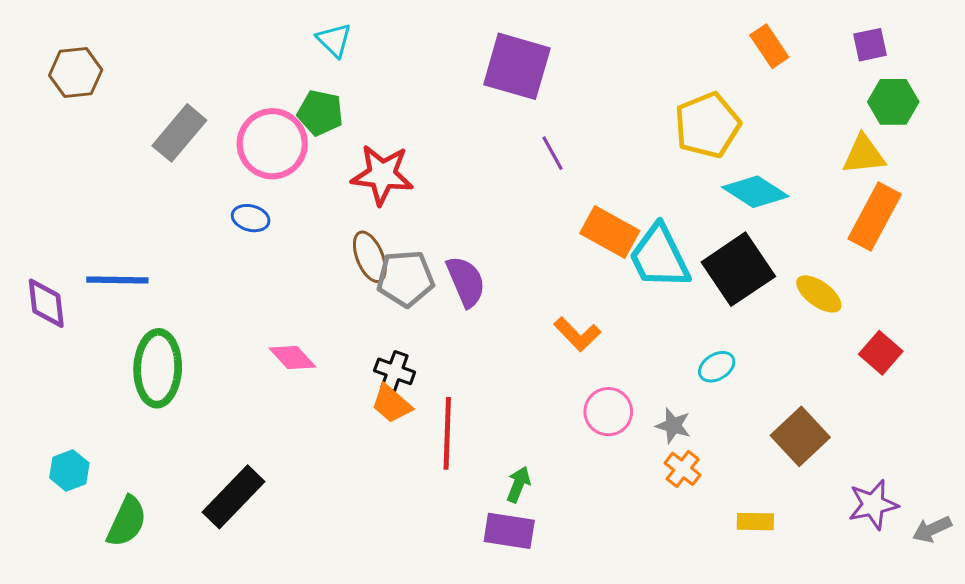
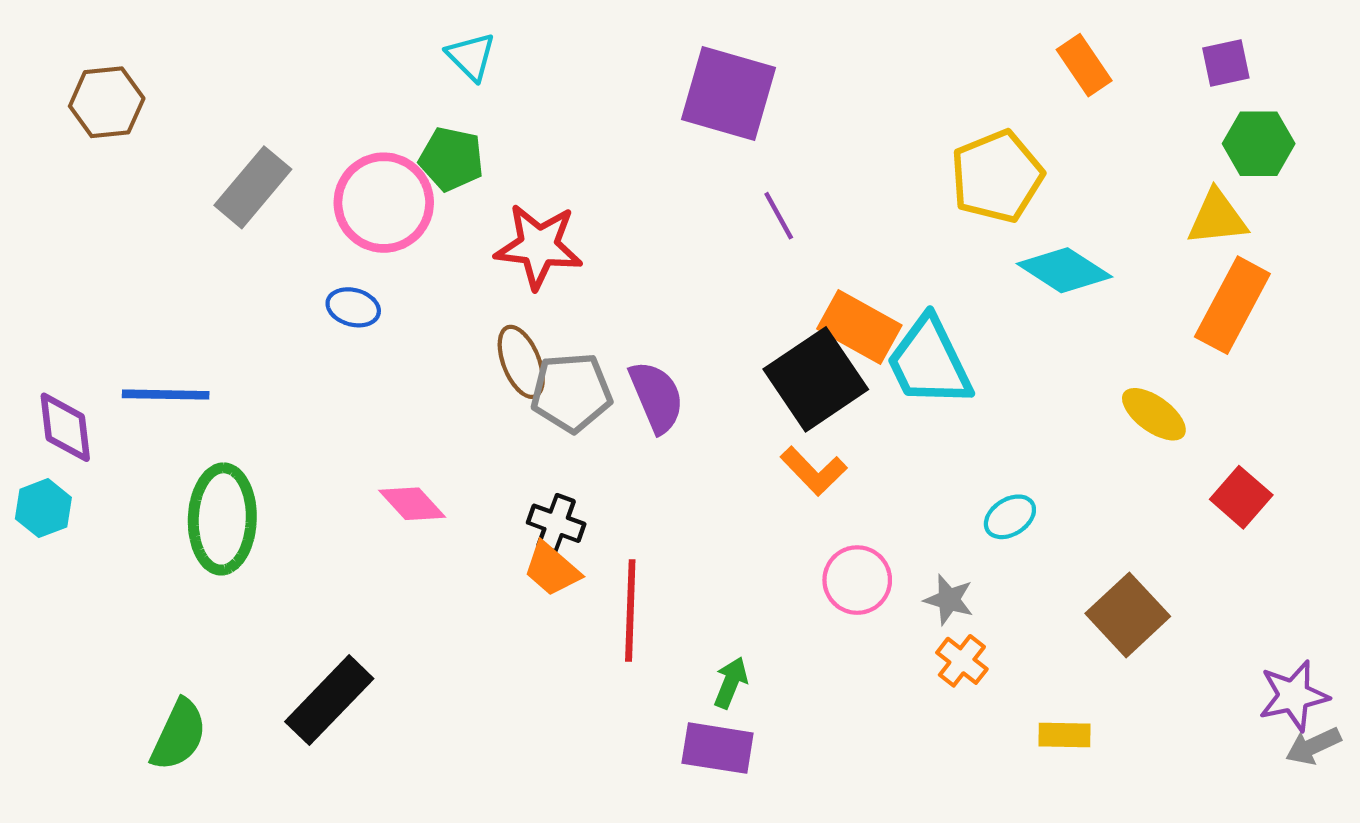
black square: (738, 269) -> (816, 379), moved
cyan hexagon: (69, 470) -> (43, 508), moved
purple star: (873, 505) -> (1294, 696), moved

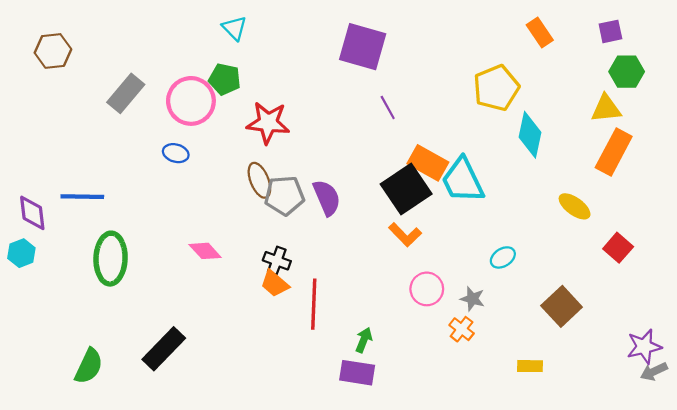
cyan diamond: (1064, 270) -> (530, 135), turned 69
orange cross: (962, 661) -> (462, 329), moved

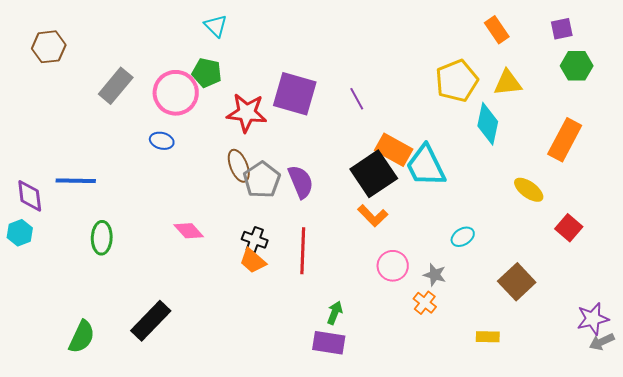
purple square: (363, 47) -> (295, 94), moved
yellow triangle: (606, 109) -> (508, 83), moved
gray pentagon: (284, 196) -> (262, 180), turned -30
green ellipse: (111, 259) -> (102, 238), size x0.7
red line: (314, 304) -> (303, 251), moved

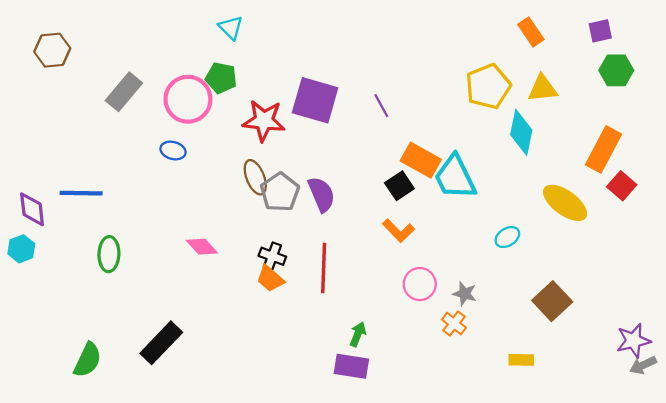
black square: (374, 174) -> (399, 186), size x0.6
yellow ellipse: (529, 190) -> (565, 203), size x1.4
red square: (569, 228) -> (622, 186), moved
cyan ellipse: (463, 237) -> (507, 237), moved

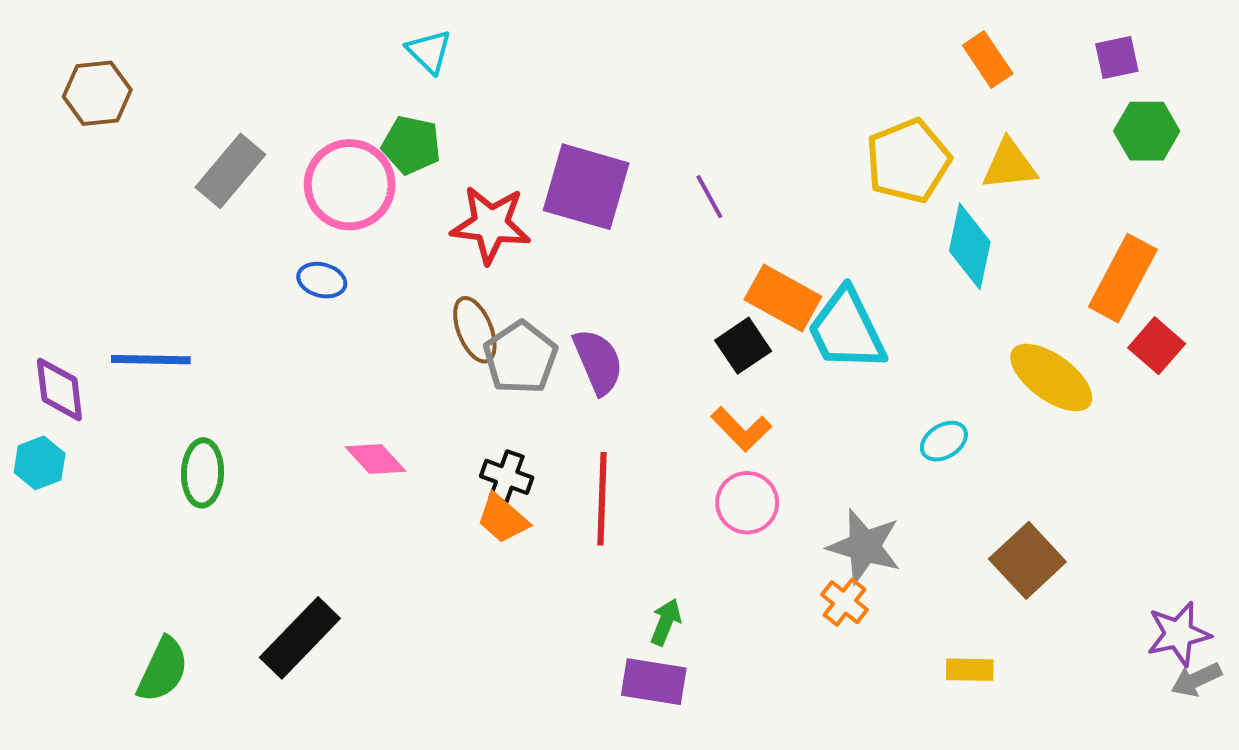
pink circle: (420, 284) -> (747, 503), moved
gray star: (465, 294) -> (864, 546), size x1.6

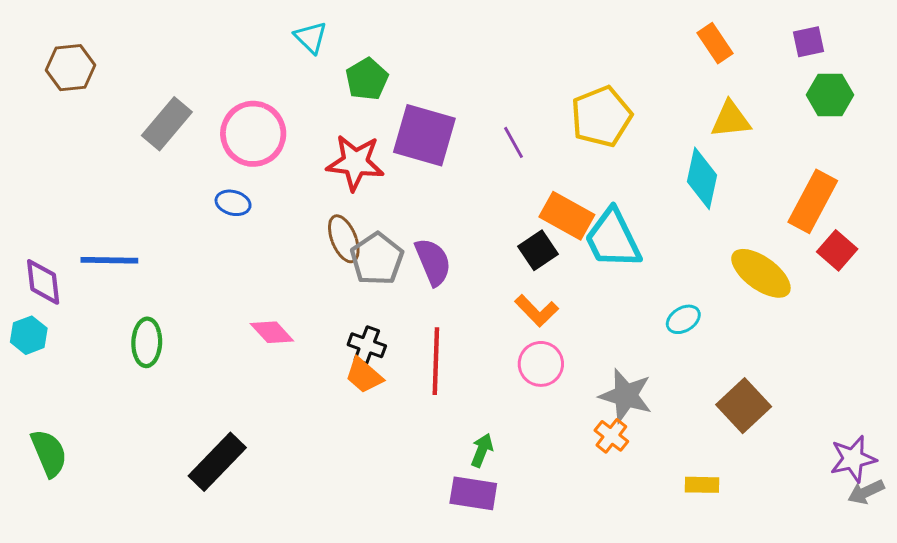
green pentagon: (411, 145) -> (367, 79), moved, turned 30
yellow pentagon: (908, 161) -> (601, 117), moved
green semicircle: (163, 670) -> (49, 453), moved, turned -48

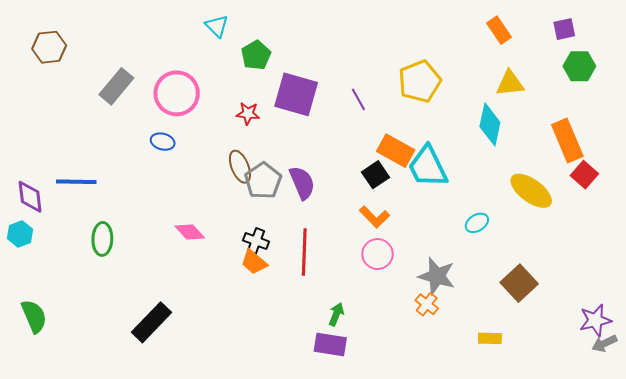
red star: (355, 163) -> (248, 113), size x0.6
orange rectangle: (813, 201) -> (567, 141), turned -51

